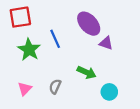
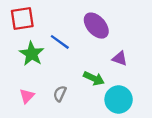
blue line: (55, 39) -> (60, 42), turned -30
purple triangle: (106, 43) -> (120, 58), moved
cyan circle: (109, 92) -> (119, 100), size x1.5

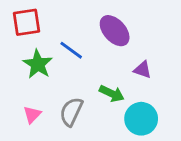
gray semicircle: (60, 94) -> (71, 112), size x1.5

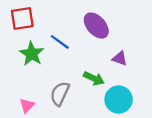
pink triangle: (32, 115) -> (27, 105), moved

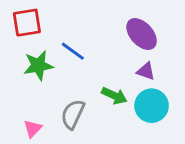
purple ellipse: (96, 26) -> (142, 34), moved
green star: (32, 54) -> (38, 66), turned 30
cyan circle: (119, 100) -> (152, 106), moved

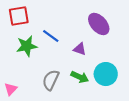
purple triangle: (146, 71) -> (80, 49), moved
green arrow: (114, 96) -> (80, 77), moved
pink triangle: (33, 129) -> (11, 89), moved

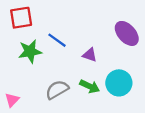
purple ellipse: (99, 24) -> (127, 33), moved
gray semicircle: (51, 80) -> (57, 90), turned 35

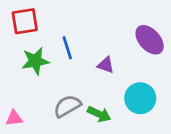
blue line: (57, 40) -> (67, 48), turned 36
green arrow: (90, 86) -> (99, 114), moved
pink triangle: (12, 100) -> (14, 118), turned 40

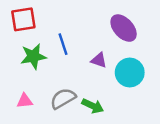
purple ellipse: (150, 40) -> (124, 28), moved
cyan circle: (140, 98) -> (130, 72), moved
pink triangle: (14, 118) -> (25, 101), moved

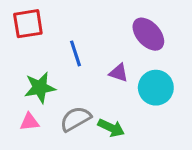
green star: (33, 56) -> (40, 88), moved

